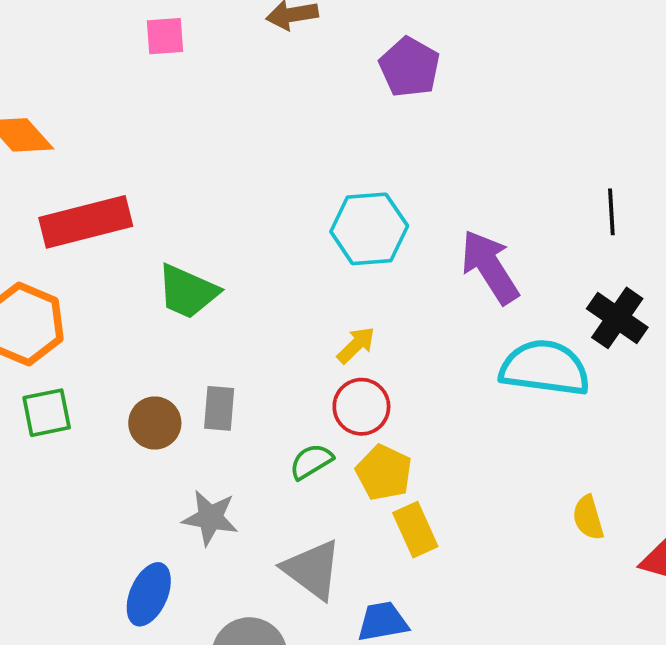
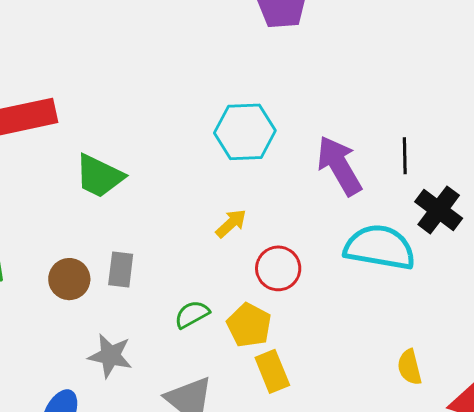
black line: (611, 212) -> (405, 156), moved
red circle: (361, 407) -> (278, 268), moved

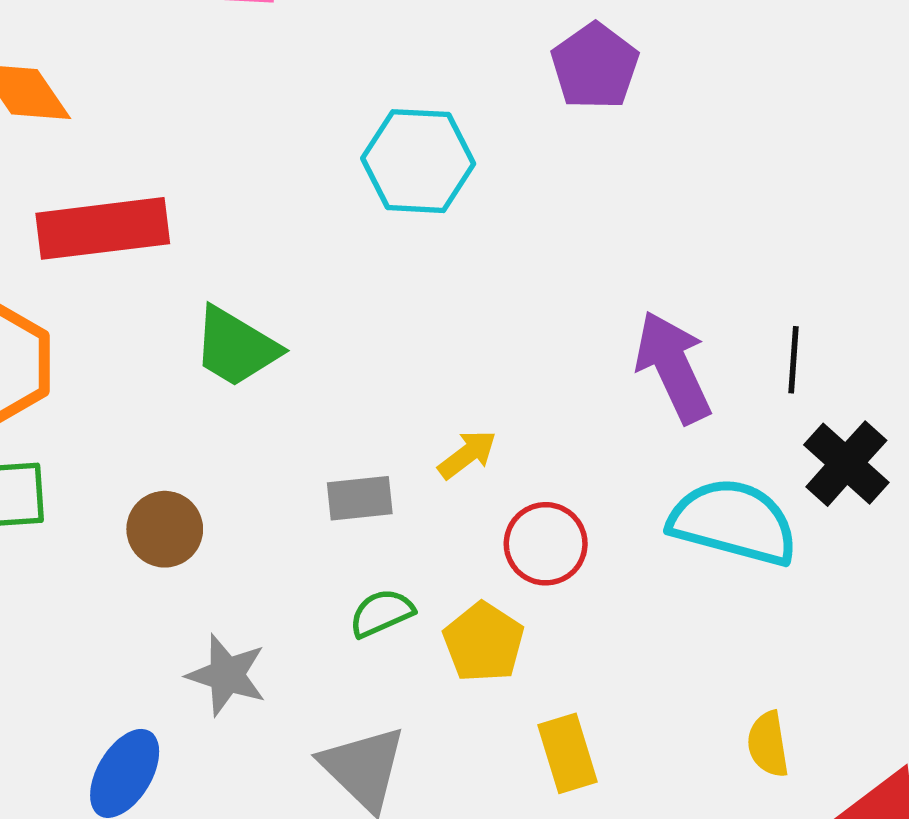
cyan hexagon: (245, 132) -> (418, 161), moved
gray rectangle: (121, 269) -> (360, 498), moved, turned 72
yellow rectangle: (272, 371) -> (567, 753), moved

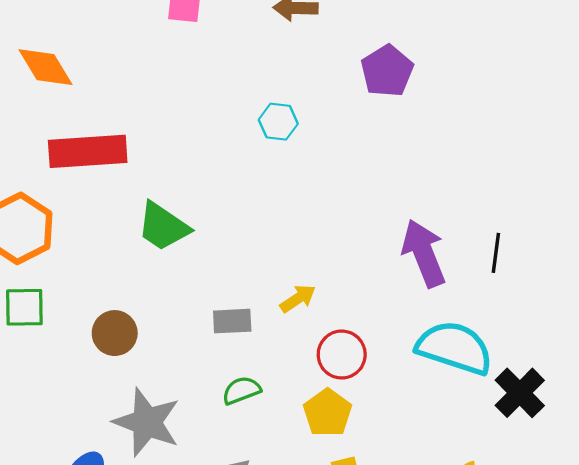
cyan hexagon: (418, 161) -> (278, 122), size x0.6
black cross: (846, 464) -> (520, 393), moved
yellow pentagon: (484, 642) -> (328, 413), moved
gray star: (227, 675) -> (147, 422), size x1.4

